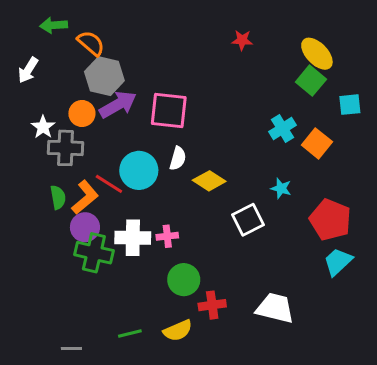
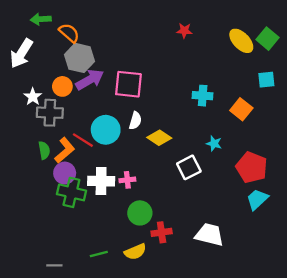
white arrow: (28, 70) -> (21, 53), size x1.5
green square: (311, 81) -> (268, 39), moved
cyan cross: (282, 128) -> (203, 96), moved, turned 36

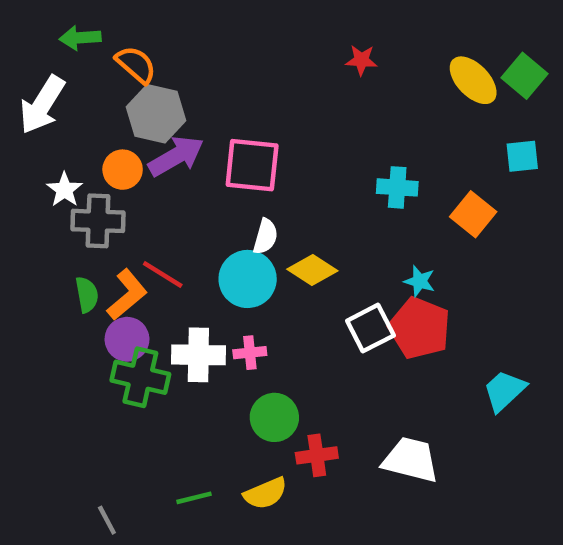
cyan circle: (106, 130) -> (248, 279), moved
red pentagon: (252, 167) -> (420, 328), moved
gray line: (54, 265) -> (107, 520), turned 63

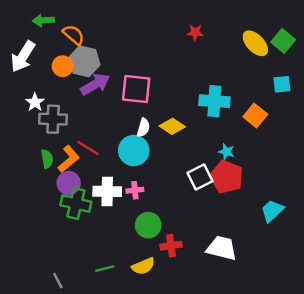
orange circle: (123, 170) -> (63, 66), moved
cyan cross: (397, 187) -> (214, 101), size x1.4
yellow diamond: (312, 270) -> (172, 126), moved

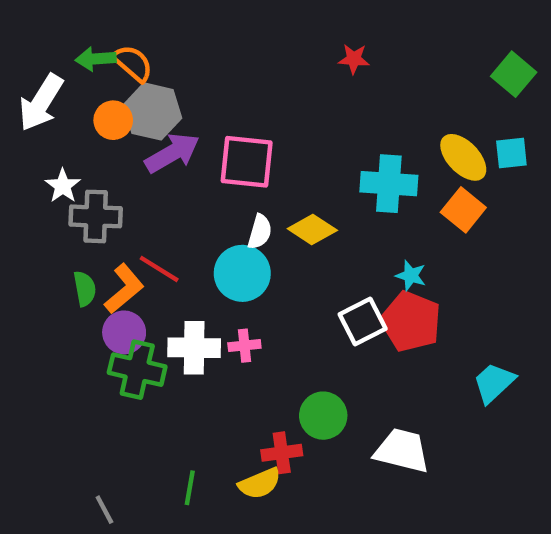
green arrow: (43, 20) -> (96, 59), moved
yellow ellipse: (255, 43) -> (463, 157), moved
green circle: (148, 225) -> (323, 416), moved
red cross: (171, 246) -> (282, 453), moved
green line: (105, 269) -> (190, 488), turned -66

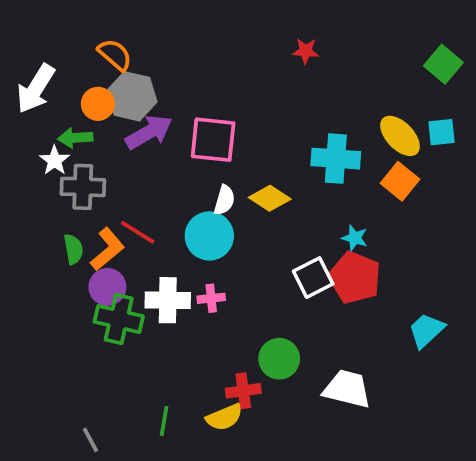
green arrow: (96, 59) -> (75, 138), moved

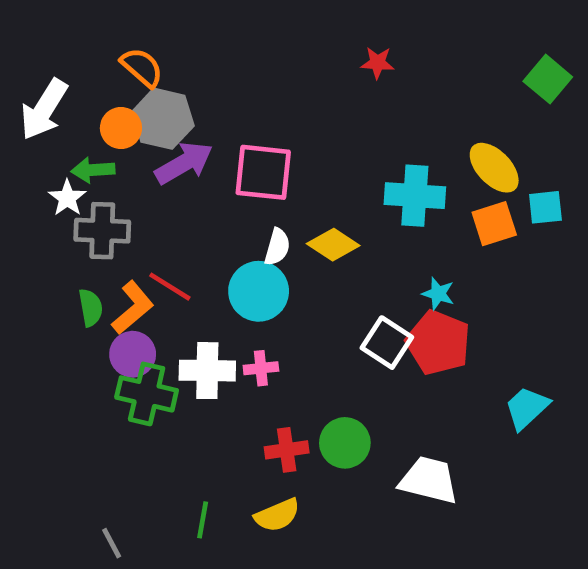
cyan square: (442, 132) -> (545, 207), moved
orange square: (400, 181) -> (494, 224), turned 33
white square: (313, 278) -> (387, 343), turned -30
red cross: (243, 391) -> (287, 450), moved

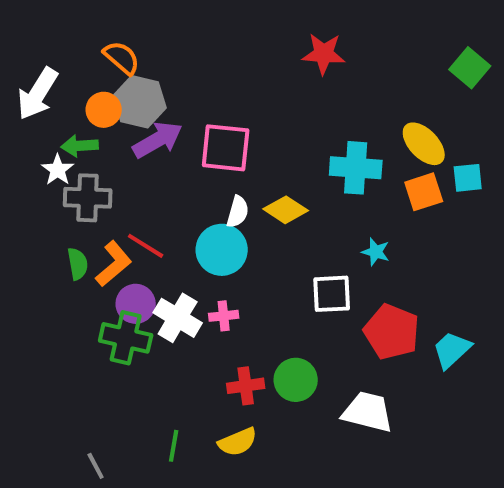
red star: (378, 63) -> (324, 54), size x1.5
white square: (387, 343) -> (332, 294), turned -36
red pentagon: (438, 343) -> (392, 332), moved
purple circle: (133, 354) -> (136, 304), moved
white cross: (207, 371) -> (178, 318), turned 30

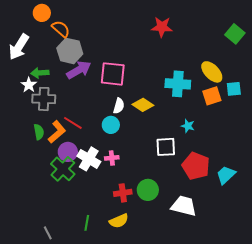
orange circle: (104, 110) -> (42, 13), moved
cyan circle: (222, 250) -> (111, 125), size x0.7
green cross: (126, 338) -> (63, 169), turned 30

